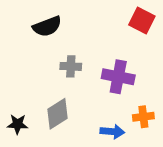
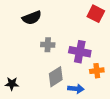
gray diamond: (57, 114) -> (56, 77), moved
orange cross: (143, 117) -> (97, 71), moved

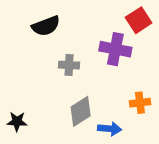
red square: (96, 14) -> (139, 20), turned 30
purple cross: (80, 52) -> (115, 49), moved

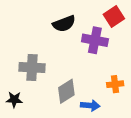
black semicircle: (46, 26) -> (64, 24), moved
gray cross: (69, 65) -> (32, 68), moved, size x1.5

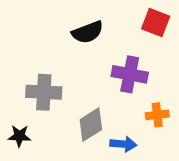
red square: (114, 17) -> (156, 22), turned -36
purple cross: (95, 40) -> (130, 74), moved

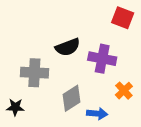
black semicircle: (88, 32) -> (68, 47), moved
orange cross: (157, 115) -> (124, 91), turned -36

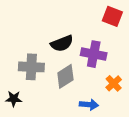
gray diamond: (72, 98) -> (65, 76), moved

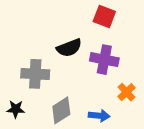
red square: (112, 16) -> (104, 17), moved
gray diamond: (65, 76) -> (61, 110), moved

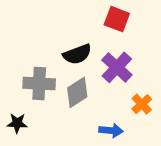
purple cross: (104, 60) -> (117, 67), turned 32
gray diamond: (61, 110) -> (77, 92), moved

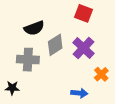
black semicircle: (77, 54) -> (34, 28), moved
gray diamond: (77, 92) -> (55, 45), moved

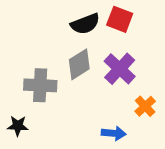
black semicircle: (34, 28) -> (85, 24), moved

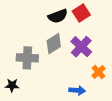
red square: (120, 19) -> (81, 13), turned 36

